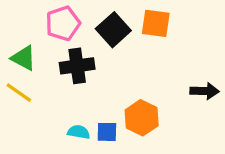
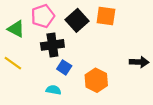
green triangle: (24, 58) -> (16, 29), moved
blue square: (107, 132) -> (64, 67), moved, turned 32

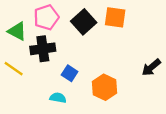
black cross: (52, 45) -> (43, 49), moved
black arrow: (139, 62) -> (151, 67), turned 138

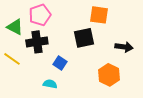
black square: (84, 22) -> (84, 38), moved, turned 30
black arrow: (151, 67) -> (124, 47), moved, turned -132
orange hexagon: (105, 87) -> (109, 75), moved

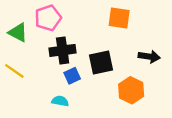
black square: (84, 38) -> (101, 63), moved
black cross: (37, 42) -> (63, 50), moved
blue square: (60, 63) -> (72, 76), turned 32

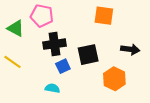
pink pentagon: (48, 18) -> (42, 16), turned 30

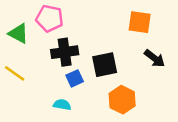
orange square: (104, 16) -> (140, 22), moved
black arrow: (130, 49) -> (155, 58), turned 30
orange hexagon: (114, 79) -> (122, 100), moved

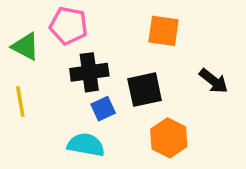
orange square: (140, 22) -> (164, 31), moved
yellow line: (15, 73) -> (20, 102), turned 45
cyan semicircle: (62, 105) -> (86, 145), size x1.5

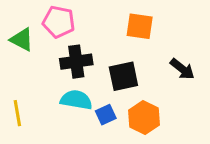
yellow line: (20, 102) -> (17, 113), moved
blue square: (103, 109) -> (106, 115), moved
cyan semicircle: (86, 145) -> (76, 100), moved

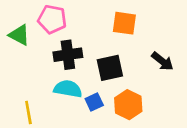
yellow line: (17, 113) -> (28, 112), moved

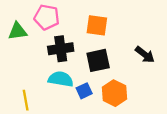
orange square: (124, 23) -> (97, 25), moved
green triangle: (19, 35) -> (17, 31), turned -36

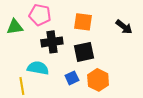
black arrow: (145, 55) -> (124, 27), moved
cyan semicircle: (61, 79) -> (38, 68), moved

